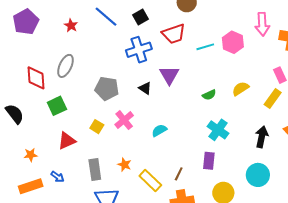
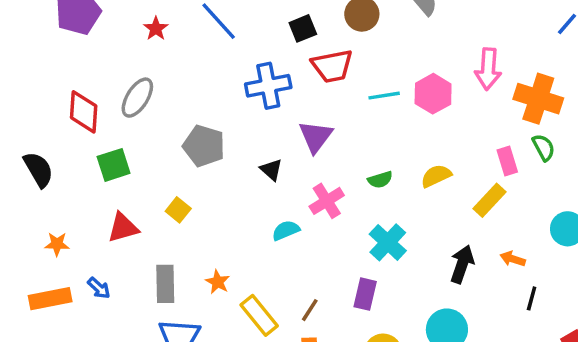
black square: (141, 17) -> (303, 28), moved
black triangle: (145, 88) -> (271, 170), moved
pink cross: (124, 120) -> (327, 201), moved

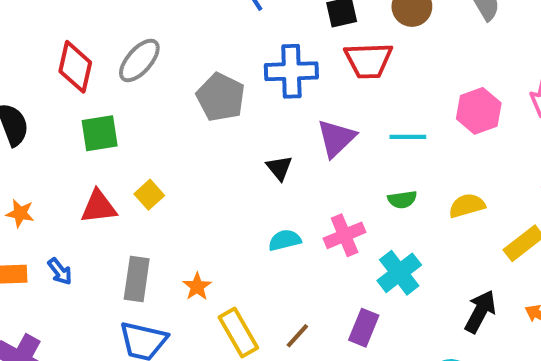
cyan line: (384, 96) -> (408, 137), moved
gray pentagon: (204, 146) -> (221, 97), moved
pink cross: (327, 201) -> (345, 235), moved
yellow square: (178, 210) -> (149, 195), moved

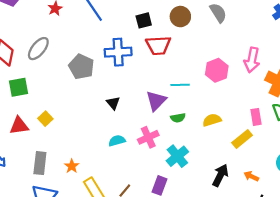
purple triangle: (336, 138) -> (156, 101), moved

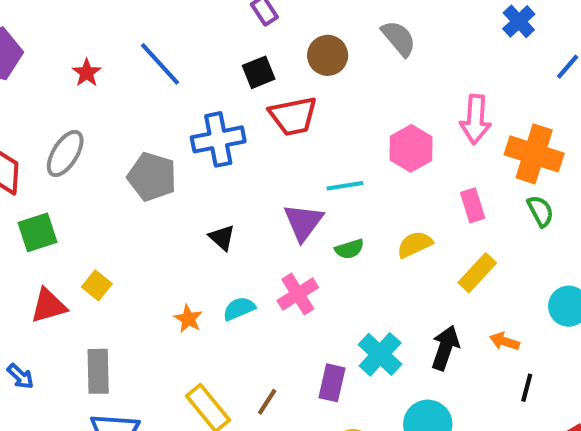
pink rectangle: (256, 117) -> (473, 205), moved
cyan cross: (177, 156) -> (380, 354), moved
orange star: (72, 166) -> (188, 319), moved

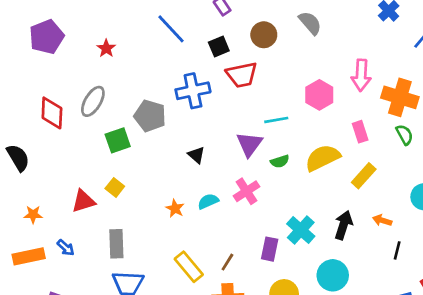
blue line: (160, 64) -> (171, 29), moved
green square: (37, 232) -> (118, 140), moved
yellow semicircle: (415, 244) -> (323, 158), size x1.5

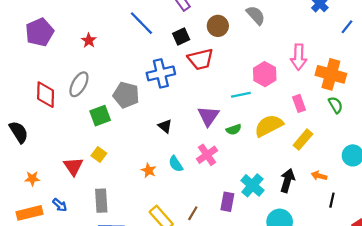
cyan line: (276, 120) -> (241, 95), moved
red triangle: (83, 201) -> (73, 166), turned -45
cyan semicircle: (208, 201) -> (176, 164), turned -98

